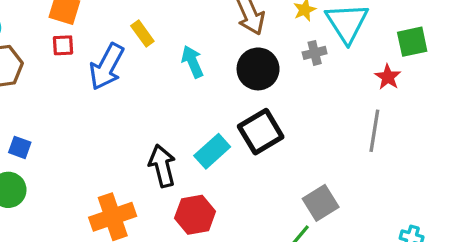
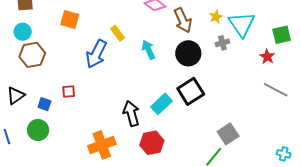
red square: (63, 45) -> (69, 91), moved
gray line: (374, 131) -> (276, 90), moved, turned -70

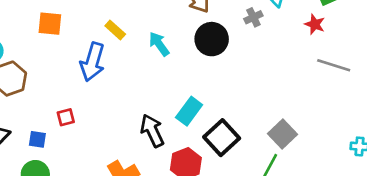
black square: (191, 91) -> (222, 138), moved

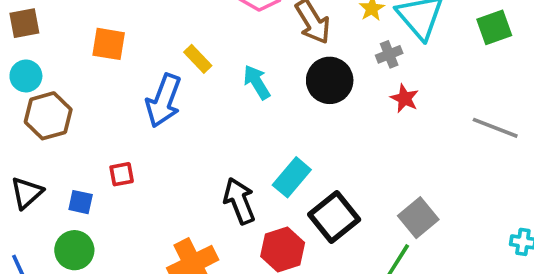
red star: (315, 24) -> (405, 98), moved

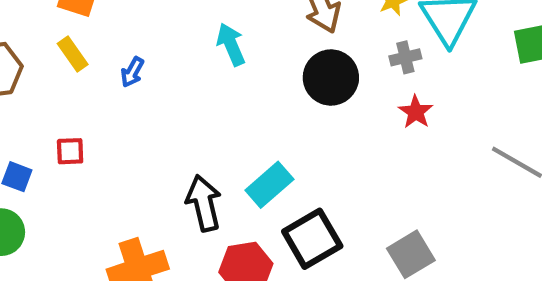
yellow rectangle: (198, 59) -> (73, 54), moved
cyan arrow: (257, 82) -> (231, 45), moved
blue arrow: (164, 101) -> (132, 72), size x0.5

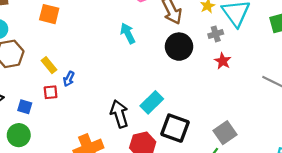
yellow rectangle: (73, 54) -> (49, 65), moved
blue arrow: (132, 72) -> (69, 79), moved
black square: (312, 239) -> (175, 128), turned -36

